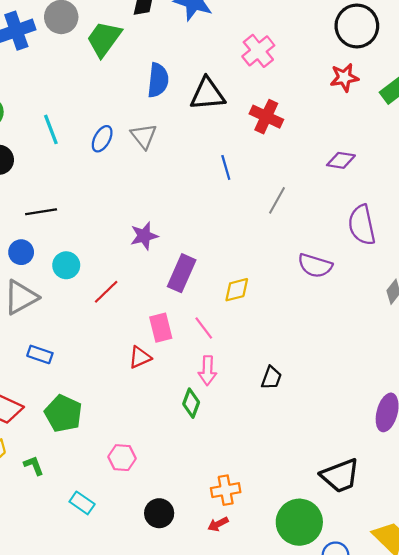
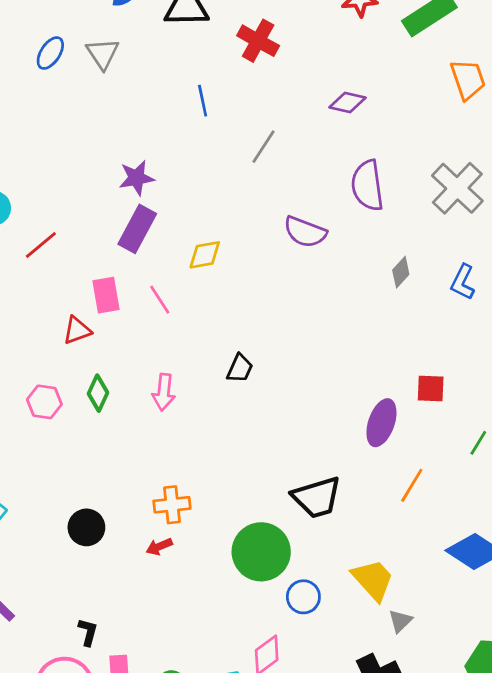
purple star: (144, 236) -> (137, 178), moved
pink arrow: (208, 371) -> (164, 392), moved
green diamond: (191, 403) -> (98, 393), moved
pink hexagon: (122, 458) -> (44, 402), moved

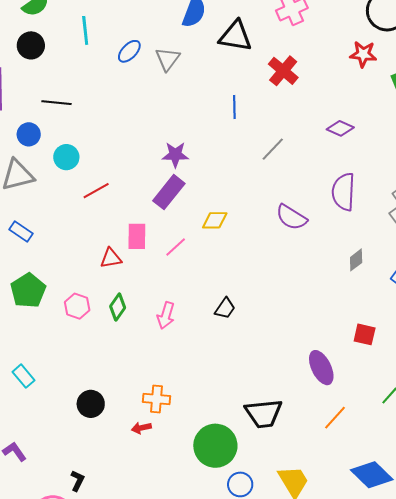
pink line: (160, 300) -> (176, 247), turned 70
red square: (431, 388) -> (365, 334), moved
purple ellipse: (381, 423) -> (321, 368), turned -56

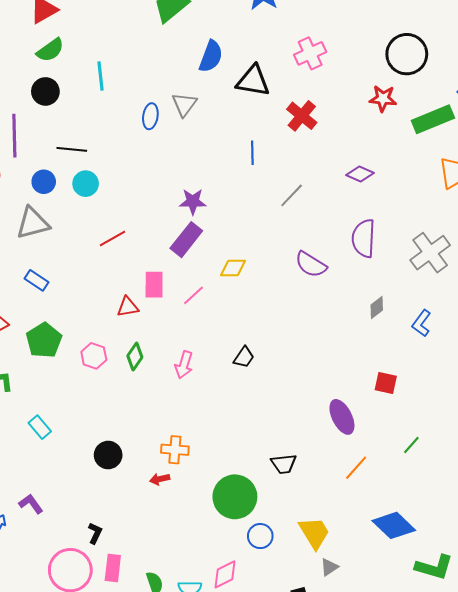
blue ellipse: (129, 51) -> (150, 116), moved, turned -35
cyan circle: (66, 157) -> (86, 184), moved
black trapezoid: (264, 413) -> (284, 464), size x0.7

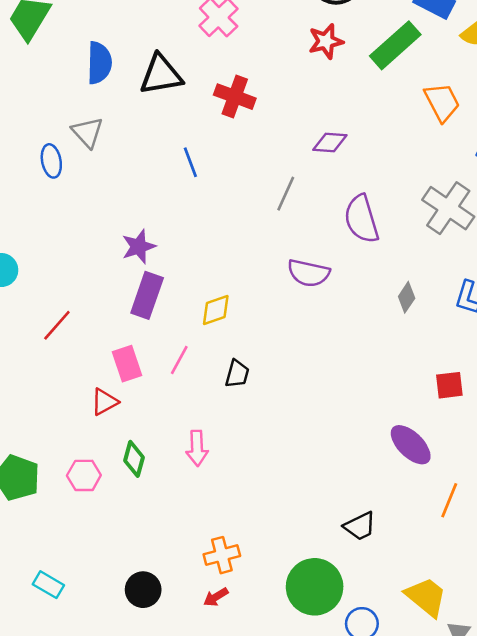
gray line: (292, 195) -> (286, 194), moved
black trapezoid: (244, 357) -> (237, 374), moved

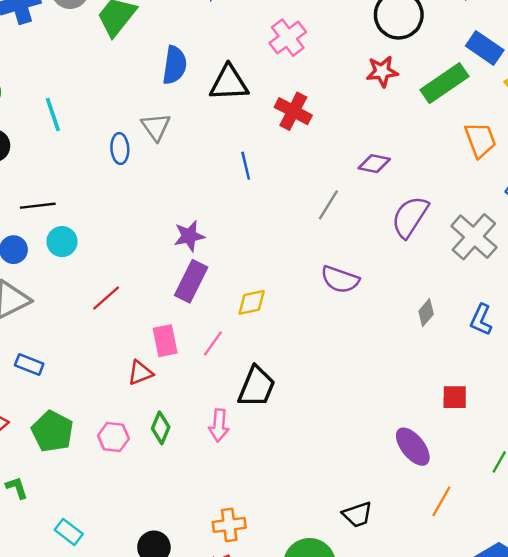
purple semicircle: (361, 219) -> (410, 217), moved, turned 42
black trapezoid: (237, 374) -> (257, 387), moved, size x1.6

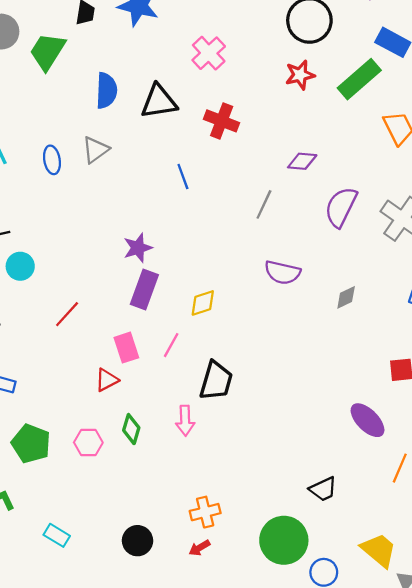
gray triangle: (156, 127) -> (95, 150), turned 36
blue ellipse: (120, 149) -> (52, 160), moved
gray diamond: (426, 313) -> (346, 297), moved, turned 30

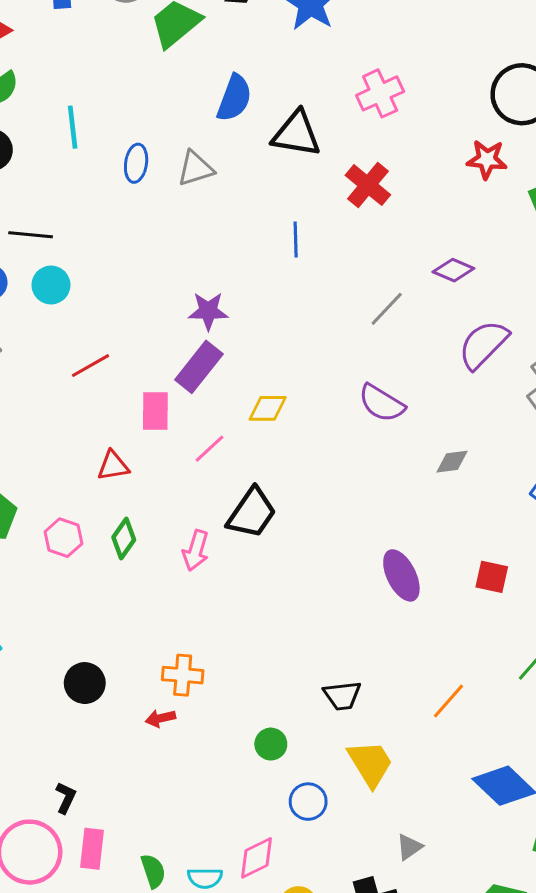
pink rectangle: (126, 348) -> (155, 411), moved
purple ellipse: (368, 420) -> (401, 575), moved
green circle: (284, 540) -> (271, 744), size x0.5
yellow trapezoid: (379, 550) -> (370, 764), moved

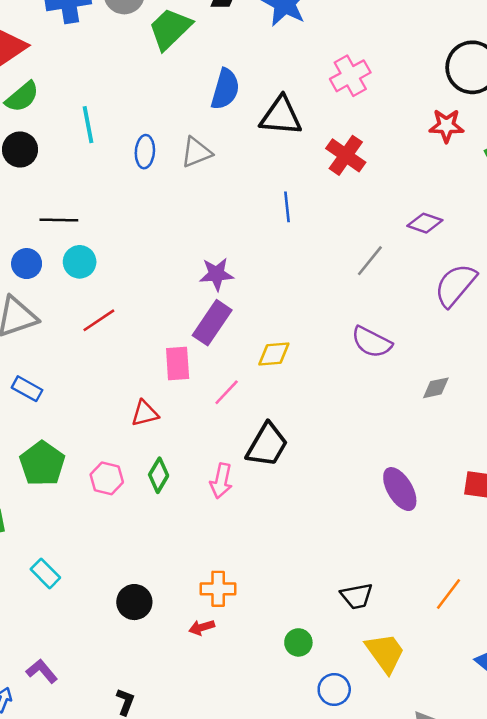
red line: (90, 366) -> (99, 320), moved

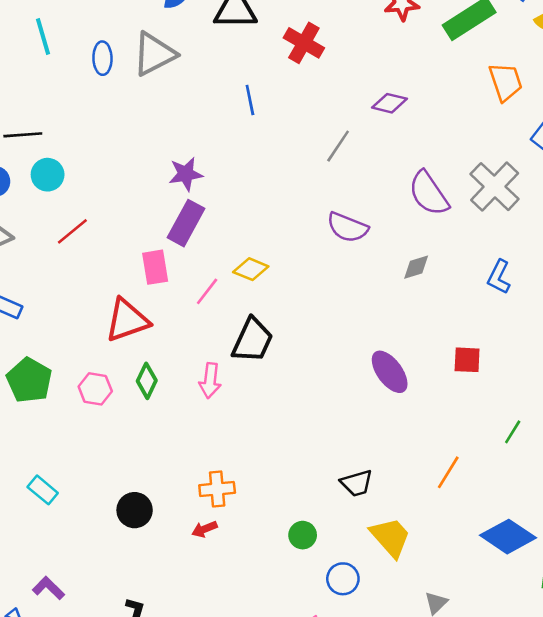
gray triangle: (196, 152) -> (154, 54), size x1.4
purple semicircle: (455, 285) -> (429, 193), moved, turned -69
yellow diamond: (274, 354) -> (251, 269), moved, turned 32
red triangle: (145, 413) -> (127, 320), size x1.6

